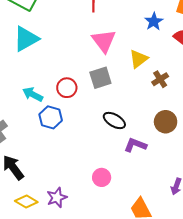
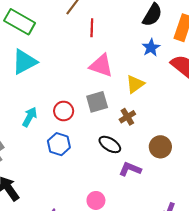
pink triangle: (104, 41) -> (101, 66), turned -35
brown cross: (160, 79) -> (127, 117), moved
cyan arrow: (33, 94) -> (30, 117), turned 90
blue hexagon: (51, 117) -> (59, 144), moved

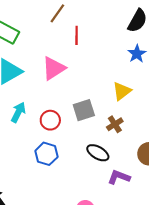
pink triangle: (101, 66) -> (54, 68), moved, turned -50
cyan arrow: (30, 117) -> (18, 112), moved

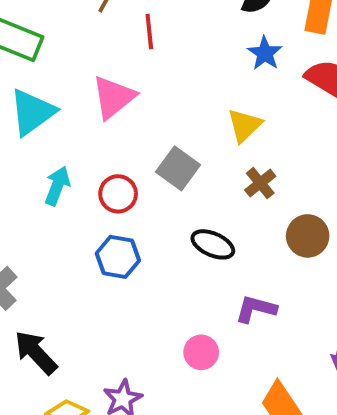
gray square: (84, 110) -> (178, 168), turned -30
brown cross: (115, 124) -> (260, 183), moved
purple L-shape: (119, 177) -> (256, 309), moved

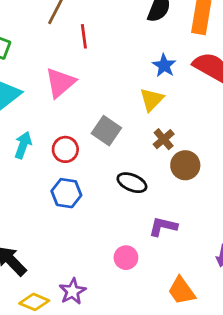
blue star: (265, 53) -> (164, 66), moved
brown circle: (308, 236) -> (185, 165), moved

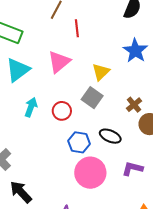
blue star: (164, 66) -> (135, 51), size x1.4
yellow triangle: (152, 100) -> (101, 72), moved
blue hexagon: (66, 193) -> (79, 142), moved
pink circle: (126, 258) -> (90, 173), moved, size x1.8

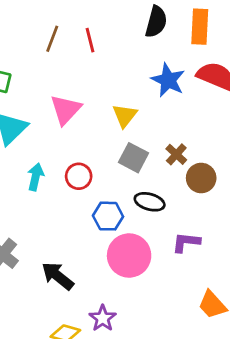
red line: (77, 28) -> (90, 40), moved
gray square: (92, 98) -> (134, 158), moved
black arrow: (21, 192) -> (58, 276), moved

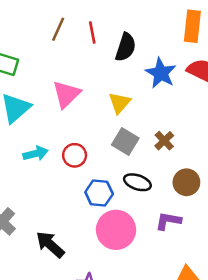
black semicircle: (156, 22) -> (126, 47), moved
cyan arrow: (36, 177) -> (36, 154), turned 60
brown circle: (201, 178) -> (186, 182), moved

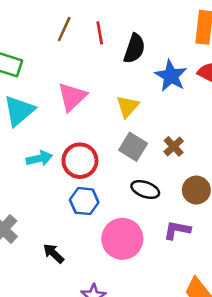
red circle: (75, 155) -> (80, 161), size x1.4
blue hexagon: (99, 193) -> (84, 201), moved
black arrow: (50, 244) -> (54, 253), size x0.7

